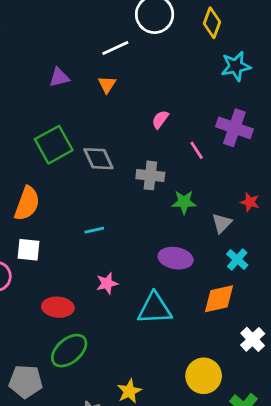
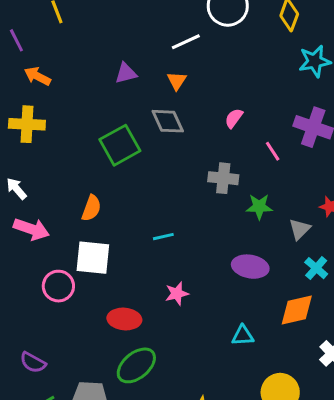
gray diamond: (99, 159) -> (168, 121), moved
orange semicircle: (27, 203) -> (91, 208), size x0.7
white square: (28, 250) -> (93, 258), size x1.4
cyan triangle: (155, 309) -> (243, 335), moved, size x0.6

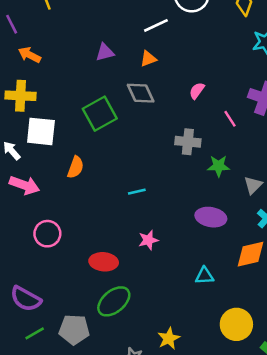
orange triangle: (177, 81) -> (148, 59), turned 36
white square: (93, 258) -> (41, 131), moved
purple semicircle: (33, 362) -> (26, 299), size x1.4

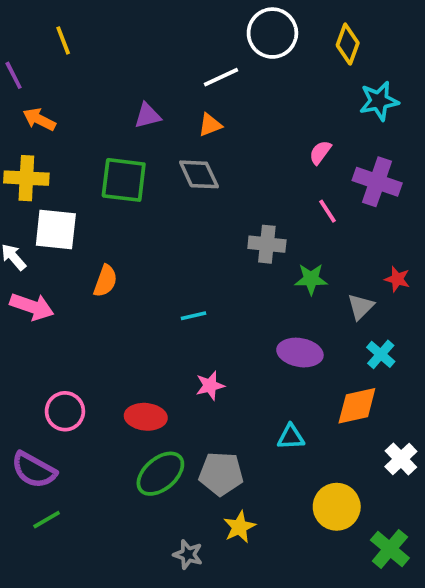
pink semicircle: (197, 91) -> (320, 152), moved
green square: (100, 114) -> (124, 180), moved, turned 36
pink circle: (47, 234) -> (65, 411), moved
gray pentagon: (74, 329) -> (221, 474), moved

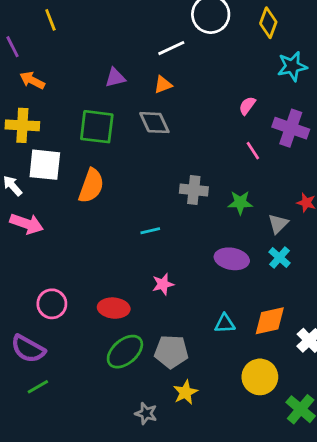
gray cross: (267, 244) -> (194, 190), moved
orange semicircle: (105, 281) -> (91, 186), moved, size x1.4
cyan cross: (381, 354) -> (280, 257), moved
orange diamond: (357, 406) -> (270, 321), moved

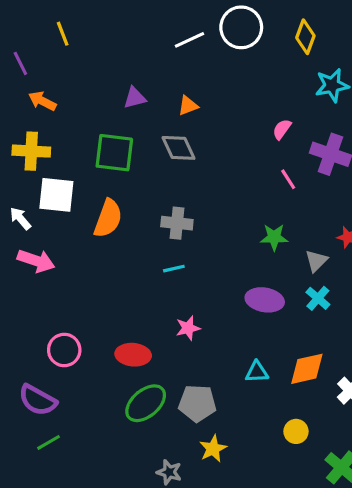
white line: (171, 48) -> (189, 40), moved
gray cross: (194, 190) -> (177, 223), moved
yellow circle: (260, 377) -> (296, 431), size x0.6

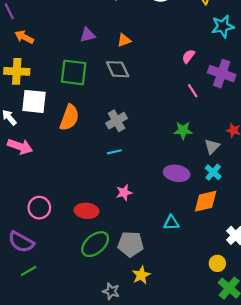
gray cross: (177, 223) -> (117, 121), turned -36
orange diamond: (307, 369) -> (206, 201), moved
yellow circle: (296, 431) -> (217, 263), moved

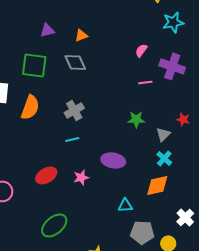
pink line: (193, 91) -> (145, 82), turned -64
purple ellipse: (177, 173) -> (113, 160), moved
red ellipse: (87, 211) -> (46, 175), moved, turned -35
gray pentagon: (130, 244) -> (142, 232), moved

